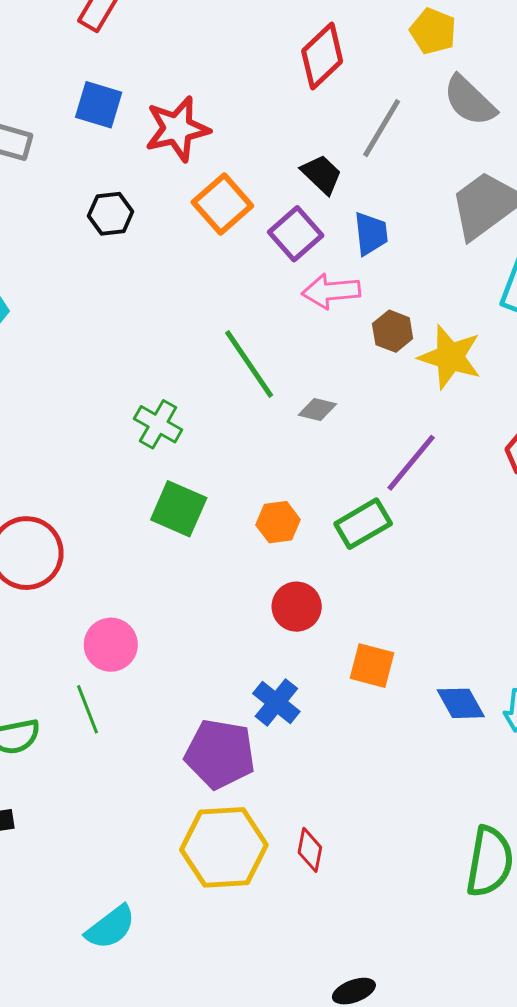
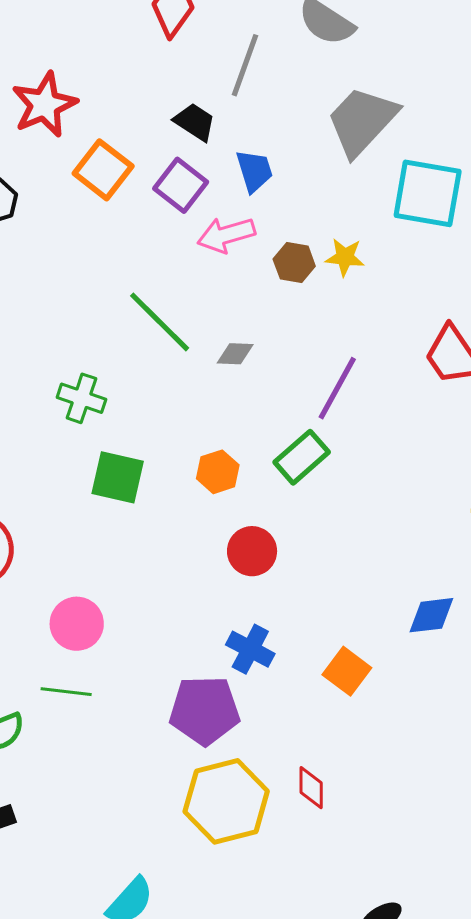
yellow star: (450, 357) -> (345, 257), moved, size x0.6
orange square: (372, 666) -> (347, 671), moved, turned 33
blue diamond: (461, 703) -> (431, 615), turned -57
green line: (88, 709) -> (66, 692), turned -51

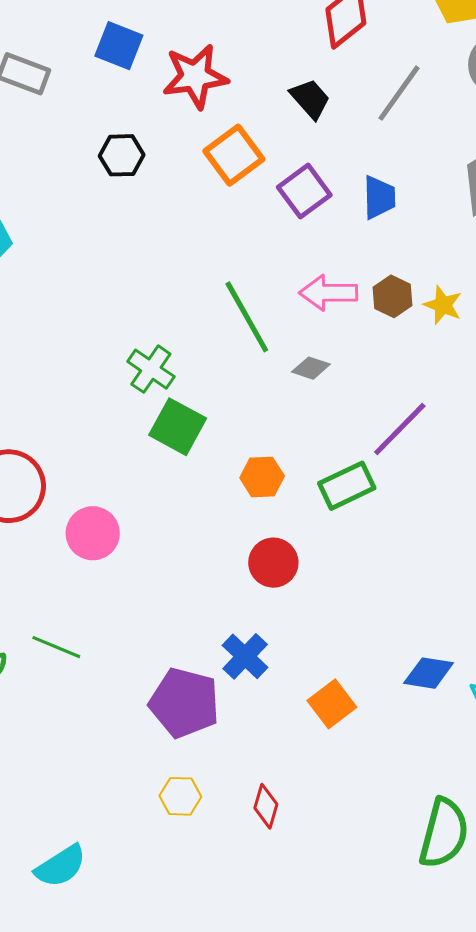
black trapezoid: (195, 122) -> (310, 99), moved
pink arrow: (226, 235) -> (328, 293), moved
green square: (118, 477) -> (178, 427), moved
pink circle: (77, 624) -> (93, 533), moved
yellow hexagon: (226, 801) -> (180, 796), size x0.5

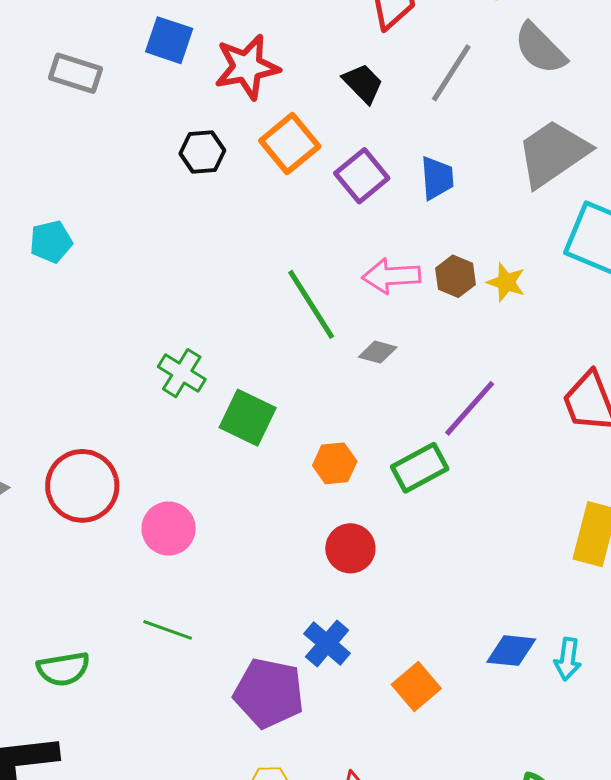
black hexagon: (122, 155) -> (202, 152), moved
green cross: (151, 369) -> (182, 373), moved
green line: (56, 647) -> (168, 630), moved

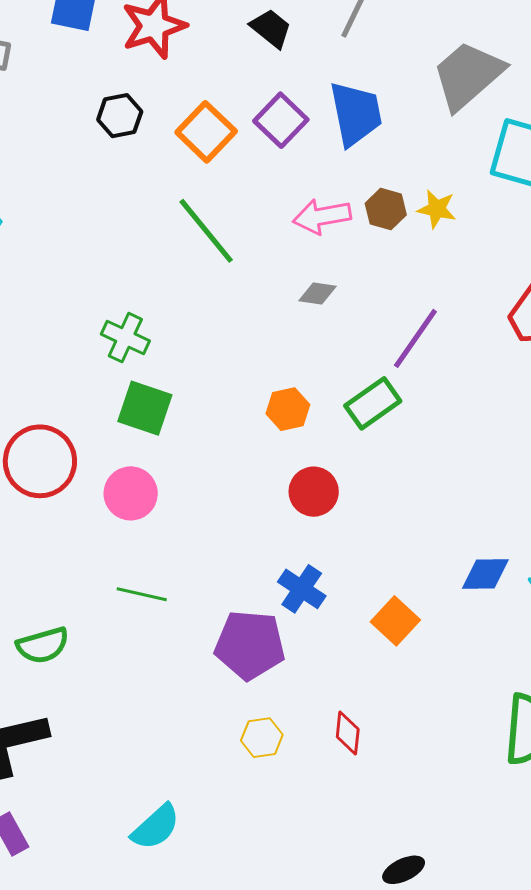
orange square: (290, 143) -> (206, 132), moved
blue trapezoid: (437, 178) -> (356, 114), size x1.5
green line: (311, 304) -> (206, 231), moved
green square: (248, 418) -> (145, 408), moved

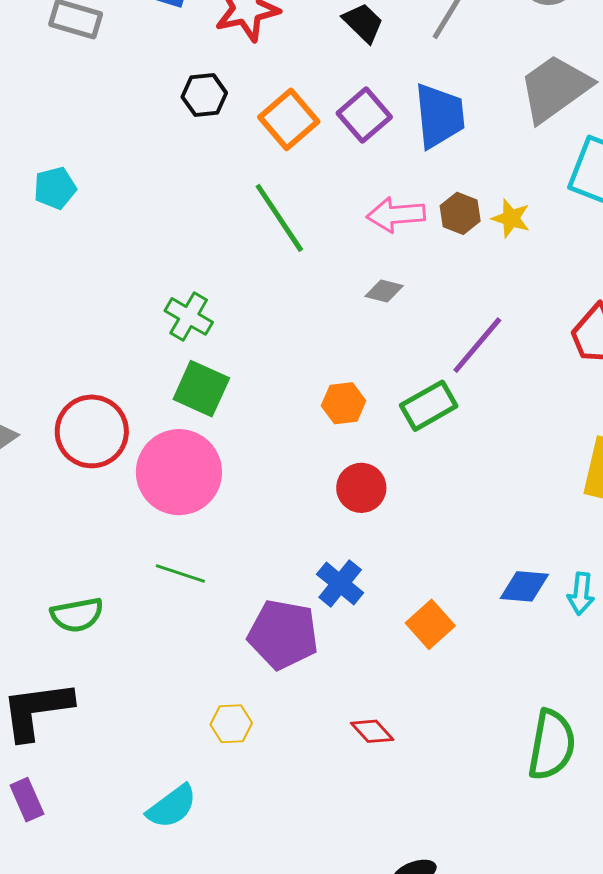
pink circle: (131, 493) -> (179, 472), size x1.6
red diamond: (348, 733) -> (372, 731), turned -54
yellow hexagon: (262, 738) -> (231, 724), moved

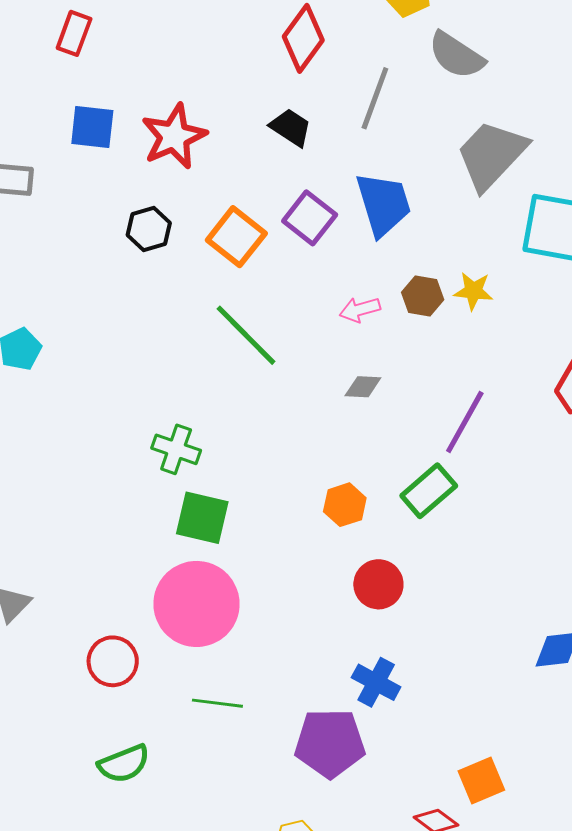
pink arrow: (396, 215) -> (360, 310), size x0.7
red circle: (92, 431) -> (113, 661), moved, size x0.7
orange square: (430, 624) -> (481, 780), moved, turned 30

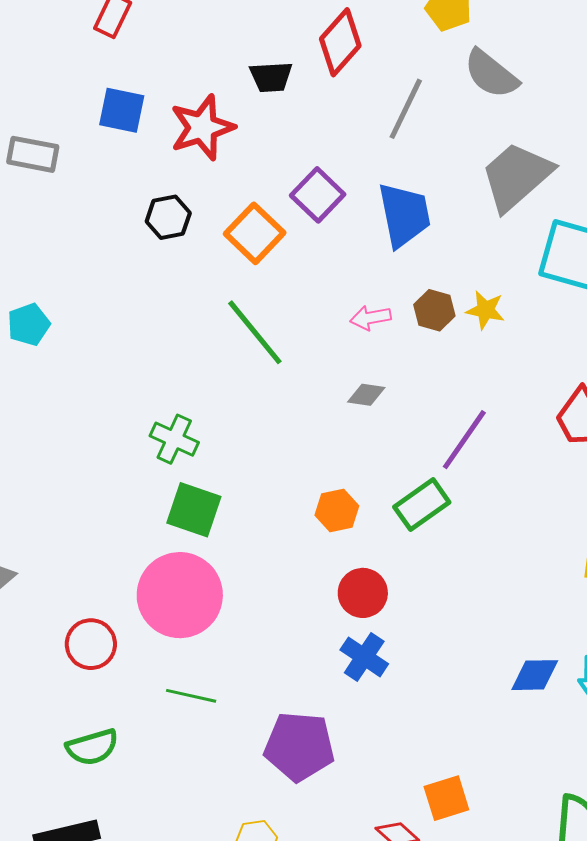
black trapezoid: (291, 127) -> (271, 77), moved, turned 138
purple square: (310, 218) -> (318, 195), moved
blue cross: (376, 682) -> (364, 657), moved

